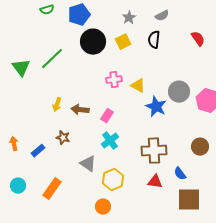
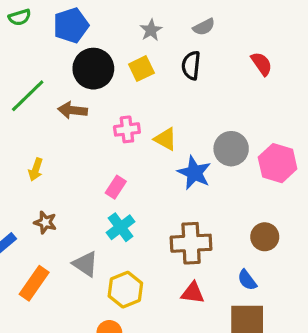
brown arrow: (80, 110) -> (73, 110), moved
blue semicircle: (180, 174) -> (247, 280), moved
orange rectangle: (52, 189) -> (34, 283), moved

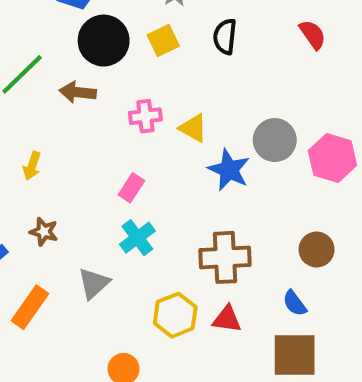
gray triangle: (85, 264) -> (94, 283), turned 44
yellow hexagon: (125, 290) -> (175, 315), moved

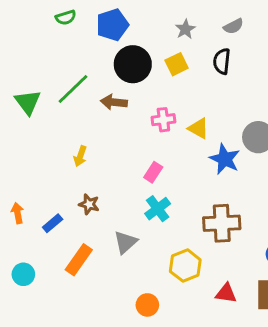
red triangle: (227, 319) -> (226, 293), moved

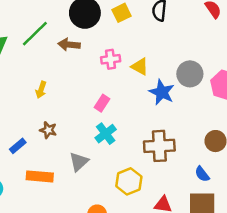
orange rectangle: (79, 260) -> (40, 176), turned 60

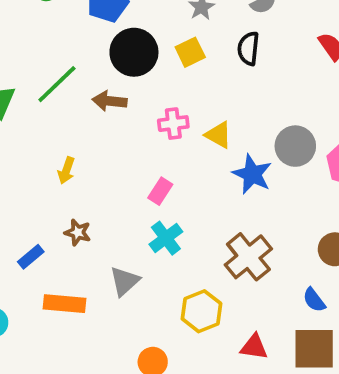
brown cross: (159, 146) -> (248, 257), turned -36

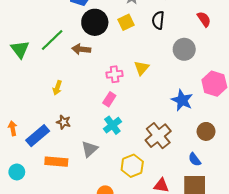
pink cross: (173, 124) -> (115, 74), moved
yellow triangle: (218, 135) -> (142, 68), turned 42
gray circle: (295, 146) -> (184, 49), moved
blue star: (252, 174) -> (182, 100), moved
blue rectangle: (31, 257) -> (38, 136), size x1.6

